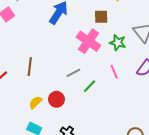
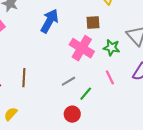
red circle: (56, 99) -> (72, 114), moved
yellow semicircle: (35, 102) -> (11, 114), moved

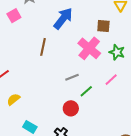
pink line: (110, 77) -> (111, 80), turned 64
brown line: (24, 78) -> (43, 47), moved

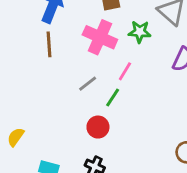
brown line: (43, 47) -> (49, 44), moved
pink line: (111, 80) -> (125, 71), moved

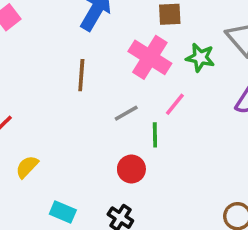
brown line: (49, 44) -> (81, 75), moved
green line: (113, 98) -> (155, 135), turned -42

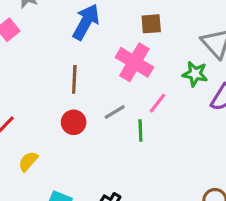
green star: (200, 58) -> (195, 74), moved
red circle: (131, 169) -> (74, 122), moved

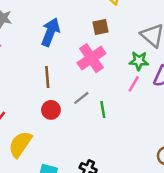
pink cross: (134, 62) -> (91, 58), turned 32
pink line: (157, 103) -> (134, 84), moved
yellow semicircle: (28, 161) -> (20, 144), size x1.6

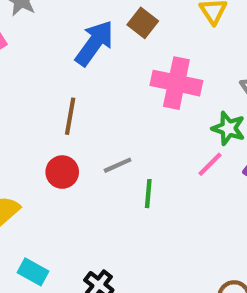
brown square: (100, 27) -> (143, 23), moved, turned 35
pink cross: (91, 58) -> (176, 83), moved, turned 32

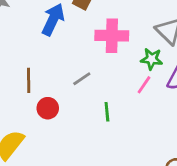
brown line: (70, 116) -> (29, 80), moved
gray line: (118, 165) -> (82, 79), moved

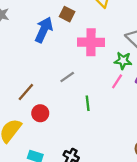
brown line: (29, 80) -> (26, 92), moved, turned 42
red circle: (48, 108) -> (40, 113), moved

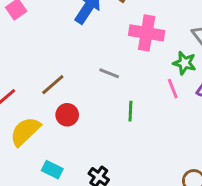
gray line: (67, 77) -> (109, 73), turned 48
pink line: (117, 81) -> (173, 89), turned -64

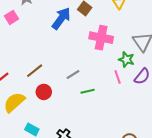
gray line: (109, 73) -> (73, 75), moved, turned -56
green line: (130, 111) -> (88, 91), turned 72

